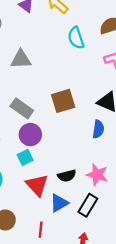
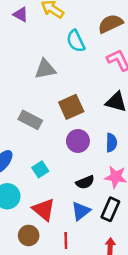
gray triangle: (21, 59) -> (45, 69), moved
blue semicircle: (98, 129) -> (111, 143), moved
purple circle: (30, 135) -> (78, 141), moved
red triangle: (37, 185) -> (44, 210), moved

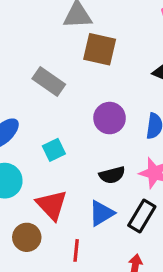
brown square: (71, 107) -> (100, 49), moved, turned 30

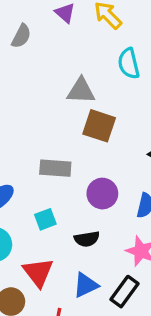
gray rectangle: (49, 81) -> (55, 168), moved, turned -36
black semicircle: (112, 175) -> (87, 239), moved

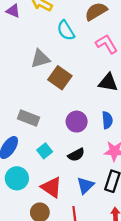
brown square: (99, 126) -> (60, 78), turned 35
gray rectangle: (55, 168) -> (29, 118), moved, turned 35

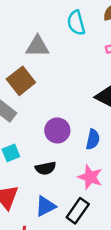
brown square: (60, 78) -> (21, 81), moved

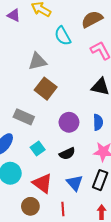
brown square: (21, 81) -> (46, 89), moved
blue triangle: (45, 206) -> (75, 183), turned -30

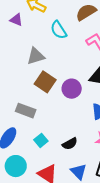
purple triangle: (14, 15) -> (16, 20), moved
purple circle: (69, 122) -> (72, 89), moved

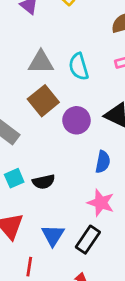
cyan semicircle: (59, 30) -> (79, 67), moved
black semicircle: (70, 144) -> (44, 182), moved

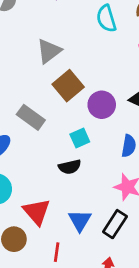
gray triangle: (41, 62) -> (49, 51), moved, turned -36
cyan semicircle: (79, 67) -> (106, 19), moved
cyan square: (14, 178) -> (80, 138), moved

